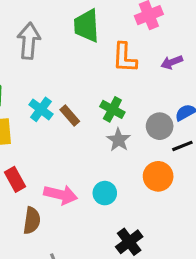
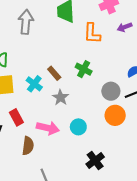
purple arrow: (172, 62) -> (125, 27), moved
cyan cross: (41, 109) -> (34, 84), moved
gray circle: (160, 126) -> (111, 91), moved
gray star: (119, 140) -> (60, 97), moved

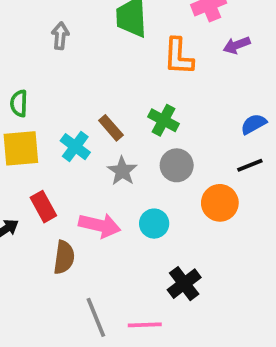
gray arrow: (26, 22) -> (60, 36), size x0.6
gray circle: (111, 91) -> (177, 165), moved

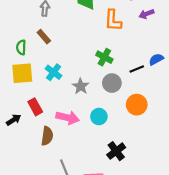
brown rectangle: (111, 128) -> (44, 37), moved
black line: (250, 165) -> (137, 69), moved

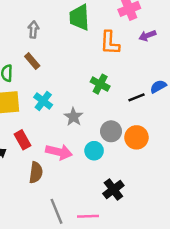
gray circle: (112, 83) -> (111, 131), moved

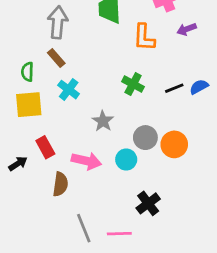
gray arrow: (33, 30) -> (58, 22), size x1.6
black line: (136, 97) -> (174, 88), moved
cyan cross: (43, 101) -> (69, 90), moved

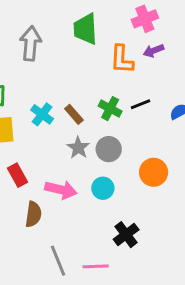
purple arrow: (187, 29) -> (154, 51), moved
brown rectangle: (56, 58) -> (74, 114), moved
black line: (174, 88) -> (141, 104), moved
gray circle: (145, 138) -> (109, 149), moved

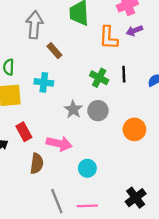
black line: (141, 104) -> (124, 74), turned -70
cyan cross: (42, 114) -> (44, 82), turned -30
brown rectangle: (74, 114) -> (54, 51), moved
cyan circle: (103, 188) -> (87, 168), moved
black cross: (126, 235) -> (136, 198), moved

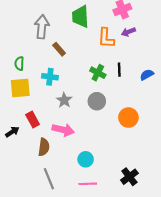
gray star: (73, 109) -> (64, 100), moved
cyan circle: (87, 168) -> (86, 159), moved
gray line: (57, 201) -> (49, 179), moved

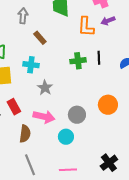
gray arrow: (42, 27) -> (23, 16), size x0.7
green cross: (98, 73) -> (78, 61), turned -35
gray circle: (97, 101) -> (77, 115), moved
cyan circle: (86, 159) -> (66, 137), moved

